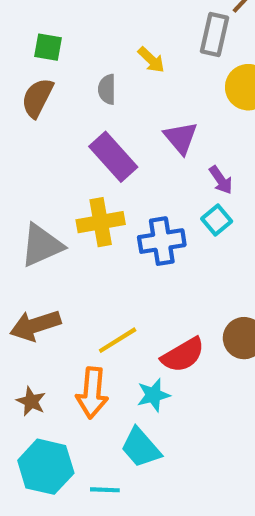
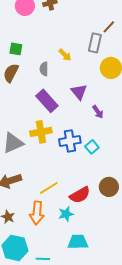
cyan square: (217, 220) -> (92, 147), moved
cyan trapezoid: (141, 448) -> (78, 242), moved, turned 130

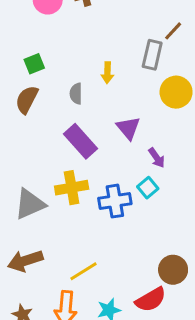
green square: (16, 49) -> (34, 64), turned -32
yellow arrow: (65, 55) -> (107, 73), turned 48
cyan square: (92, 147) -> (148, 188), moved
red semicircle: (80, 195) -> (151, 300), moved

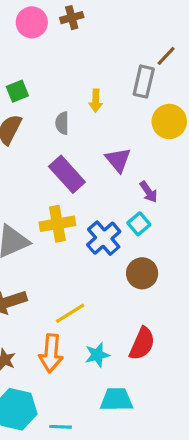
blue cross: (115, 201) -> (104, 238), turned -32
brown circle: (173, 270) -> (142, 273), moved
red semicircle: (151, 300) -> (142, 344), turned -36

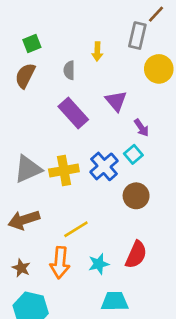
yellow cross: (57, 224) -> (64, 170), moved

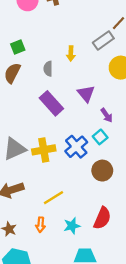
gray rectangle: (137, 36) -> (103, 41), turned 42
orange arrow: (60, 263) -> (41, 225), size x0.6

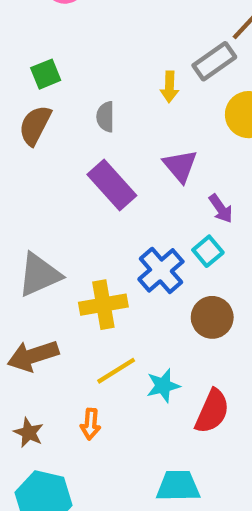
yellow arrow: (71, 54) -> (169, 87), moved
yellow cross: (44, 150) -> (103, 305), moved
cyan star: (72, 226) -> (163, 386), moved

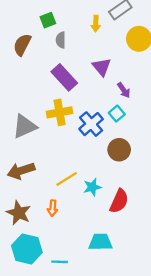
green square: (46, 74) -> (48, 20), moved
yellow cross: (103, 305) -> (60, 112), moved
brown star: (29, 433) -> (19, 213), size x1.5

